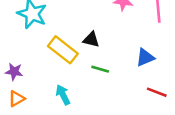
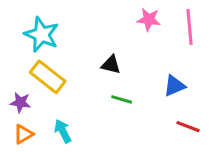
yellow rectangle: (63, 50) -> (48, 77), moved
cyan arrow: (63, 95) -> (63, 131), moved

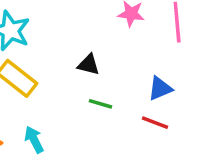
red line: (188, 127) -> (155, 123), moved

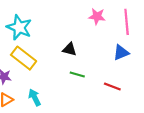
blue triangle: (160, 89) -> (121, 53), moved

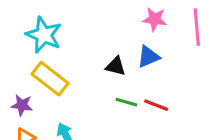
blue triangle: (121, 53) -> (148, 57), moved
red line: (112, 87) -> (156, 105), moved

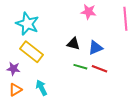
pink star: (155, 19) -> (88, 12), moved
blue triangle: (148, 57) -> (95, 48), moved

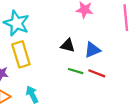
yellow rectangle: (31, 52) -> (21, 54), turned 35

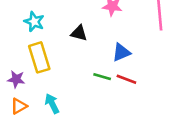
cyan star: (17, 23) -> (34, 22), size x0.7
black triangle: (68, 45) -> (79, 33), moved

